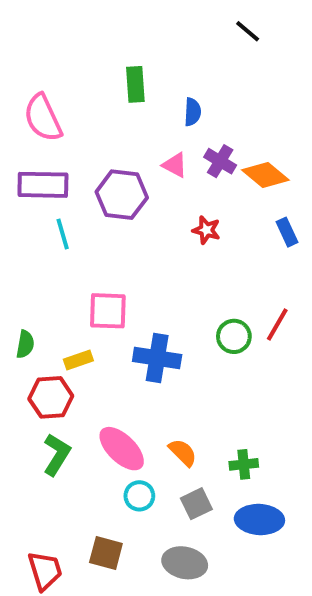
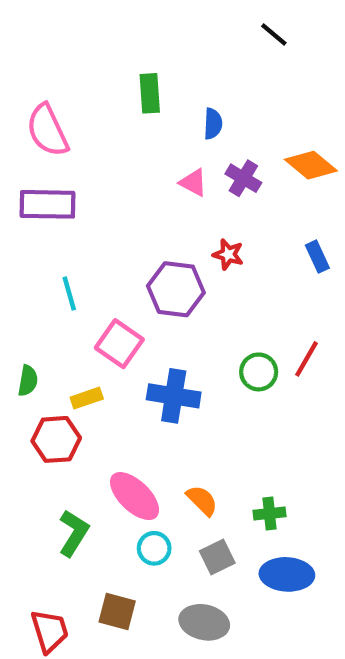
orange diamond: (265, 175) -> (311, 165), moved
purple hexagon: (122, 195) -> (176, 289), moved
cyan line: (63, 234) -> (69, 294), moved
pink square: (108, 311) -> (119, 344), turned 33
green L-shape: (57, 455) -> (74, 533), moved

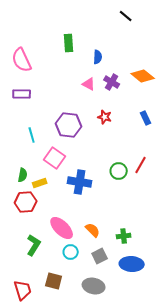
purple rectangle: (47, 204) -> (22, 94), size x0.7
purple hexagon: (176, 289) -> (69, 125), moved
green semicircle: (28, 381) -> (23, 175), moved

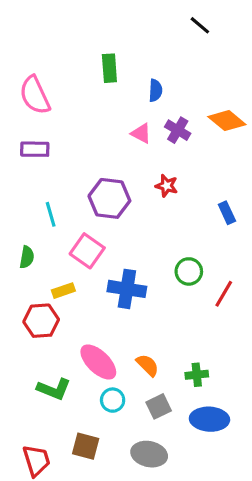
blue rectangle: (146, 118) -> (227, 213), moved
red line: (141, 165) -> (224, 294), moved
green semicircle: (23, 175) -> (27, 257), moved
green L-shape: (34, 245) -> (54, 389), turned 80

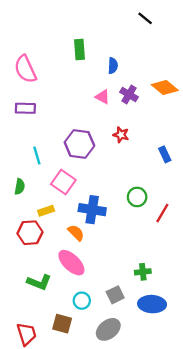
orange semicircle: (148, 365) -> (76, 233), moved
cyan circle: (113, 400) -> (82, 301), moved
gray ellipse: (149, 454) -> (108, 329), turned -50

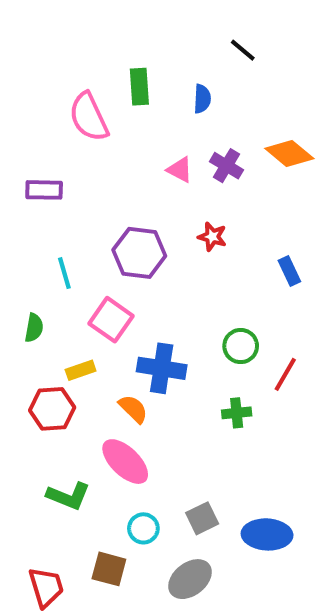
black line: (145, 18) -> (243, 50), moved
blue semicircle: (113, 66) -> (202, 99), moved
pink semicircle: (25, 69) -> (89, 117), moved
green cross: (143, 272) -> (237, 413), moved

